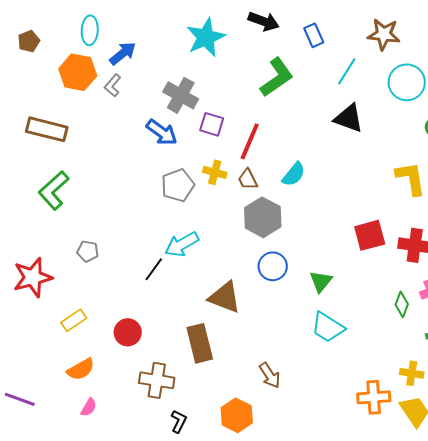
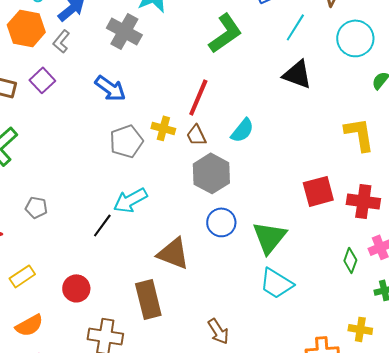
gray cross: (181, 95) -> (124, 31), moved
purple square: (212, 124) -> (42, 80), moved, turned 30
green triangle: (321, 281) -> (269, 237), size x1.5

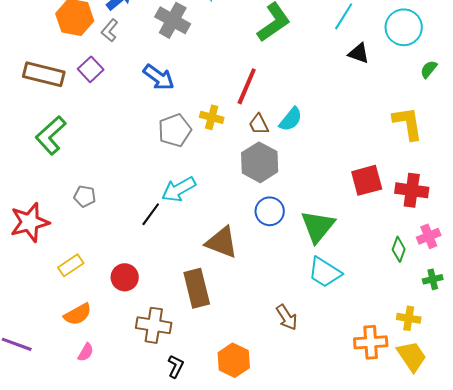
black triangle: (297, 74) -> (359, 53), moved, size x0.7
brown trapezoid: (196, 135) -> (259, 124), moved
brown arrow: (218, 331) -> (287, 317), moved

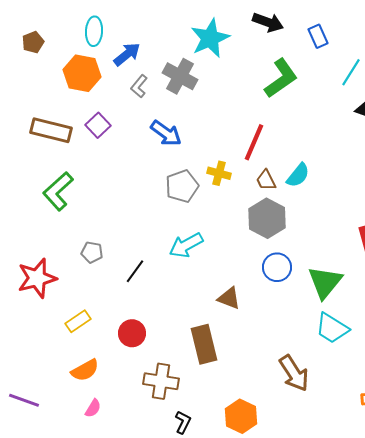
gray L-shape: (110, 30) -> (139, 86), moved
black line: (151, 214) -> (135, 271), moved
brown triangle: (222, 242) -> (229, 298), size x0.7
brown arrow: (287, 317) -> (294, 373), size x1.4

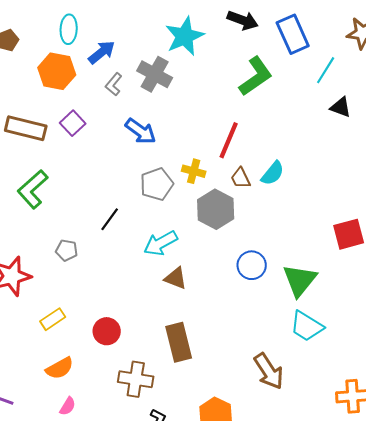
blue rectangle: (318, 36) -> (293, 34), size x1.6
gray hexagon: (267, 218) -> (216, 209), moved
black line: (135, 271) -> (110, 219), moved
brown triangle: (229, 298) -> (176, 278), moved

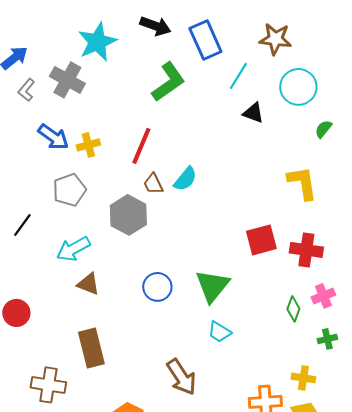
yellow cross: (194, 171) -> (88, 145), moved, turned -30
blue circle: (252, 265) -> (157, 287), moved
cyan trapezoid: (307, 326) -> (219, 332), size x0.7
red circle: (107, 331) -> (16, 313), moved

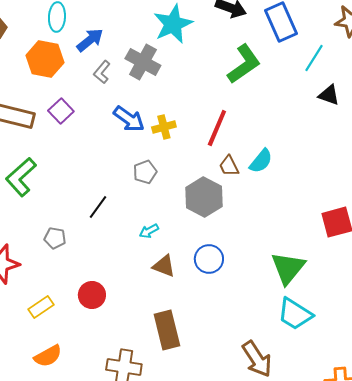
gray pentagon: (69, 190) -> (145, 172), size x0.7
cyan arrow: (73, 249) -> (149, 231), size x0.6
blue circle: (157, 287) -> (209, 259), moved
cyan trapezoid: (219, 332) -> (295, 314), size x1.5

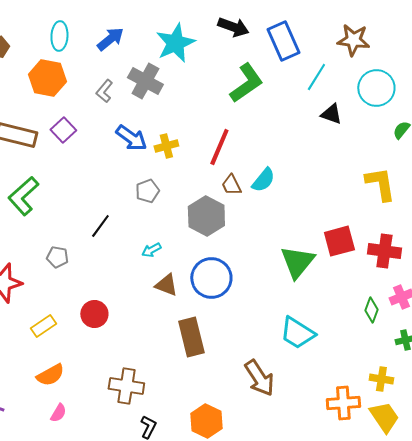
blue arrow: (90, 40) -> (110, 39), moved
blue circle: (209, 259) -> (211, 278), size x1.4
green triangle: (288, 268) -> (297, 262), moved
brown rectangle: (167, 330) -> (191, 337), moved

